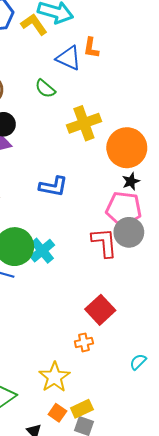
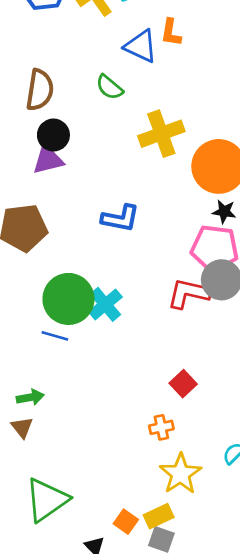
black star: (131, 181) -> (224, 212), turned 30
red L-shape: (104, 243) -> (189, 293), turned -72
red square: (100, 310) -> (183, 384), size x0.7
yellow star: (54, 377) -> (180, 474), moved

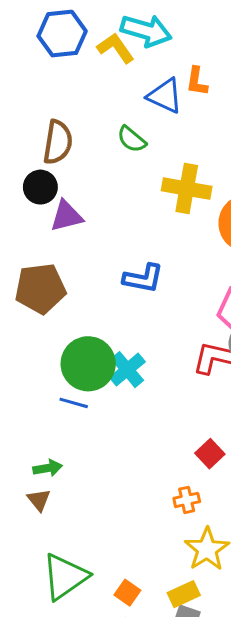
yellow cross: (161, 134) -> (187, 189), turned 30
black circle: (53, 135) -> (40, 187), moved
orange square: (126, 522) -> (127, 593), moved

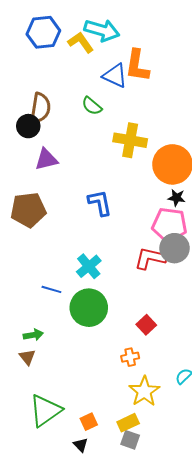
orange L-shape: (197, 81) -> (137, 66), size x1.6
black circle: (40, 187) -> (28, 126), moved
blue L-shape: (143, 278) -> (100, 203), turned -112
green circle: (88, 364) -> (89, 308), moved
orange square: (127, 593) -> (89, 422), turned 30

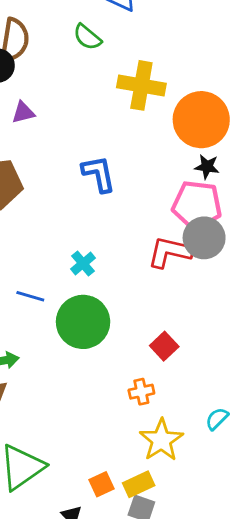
purple triangle: (46, 159) -> (23, 113), size x0.7
cyan cross: (89, 266) -> (83, 264), size x0.7
orange square: (89, 422) -> (102, 484), moved

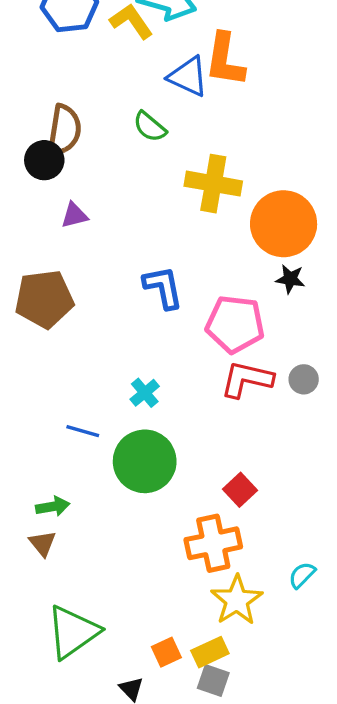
pink pentagon: (197, 205) -> (235, 324), moved
gray circle: (204, 238) -> (304, 379), moved, size x0.6
orange cross: (141, 392) -> (213, 543), size x1.8

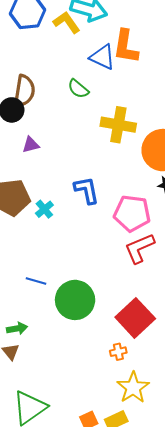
red L-shape: (247, 379) -> (139, 248), turned -36
cyan cross: (145, 393) -> (44, 209), moved
red square: (240, 490) -> (135, 318), size x1.8
orange cross: (213, 543) -> (118, 352), size x0.5

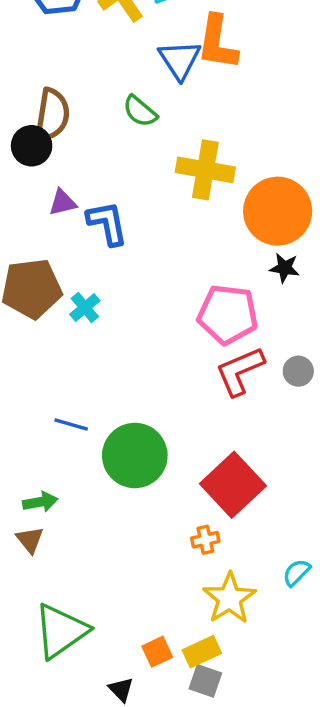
blue triangle: (102, 57) -> (180, 60), turned 32
blue L-shape: (87, 190) -> (107, 223), moved

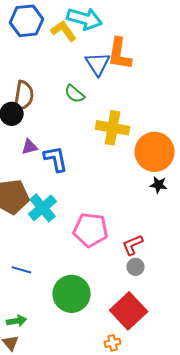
cyan cross: (85, 307) -> (43, 208), size x1.6
pink pentagon: (228, 314) -> (91, 230), moved
red L-shape: (240, 371) -> (133, 245), size x0.7
gray circle: (298, 371) -> (136, 267), moved
blue line: (71, 425) -> (22, 270), moved

